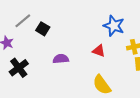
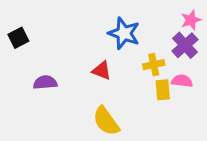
black square: (43, 29) -> (18, 38), turned 32

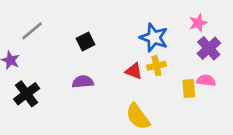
pink star: (191, 20) -> (198, 23), moved
black square: (18, 38) -> (86, 42), moved
yellow cross: (154, 65) -> (157, 66), moved

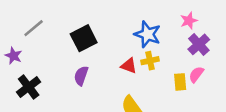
black square: (86, 42) -> (84, 38), size x1.5
pink semicircle: (206, 80) -> (196, 74), turned -60
purple semicircle: (83, 82) -> (81, 76), turned -66

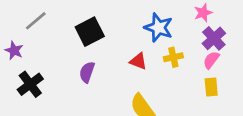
yellow cross: (150, 61) -> (173, 57), moved
pink semicircle: (196, 74) -> (211, 60), moved
yellow rectangle: (180, 82) -> (211, 87), moved

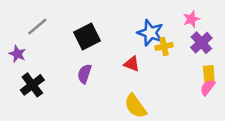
yellow cross: (173, 57) -> (164, 46), moved
pink semicircle: (211, 60) -> (208, 87), moved
yellow rectangle: (211, 87) -> (209, 74), moved

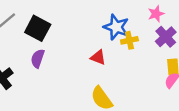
black square: (87, 36) -> (38, 28), moved, turned -35
purple semicircle: (85, 74) -> (38, 58), moved

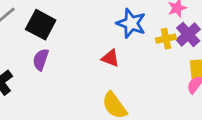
yellow cross: (129, 40) -> (166, 39), moved

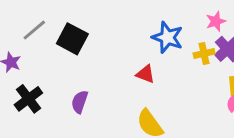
purple semicircle: (41, 60) -> (80, 102), moved

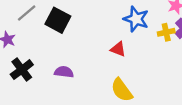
purple semicircle: (80, 102) -> (64, 72), turned 78

